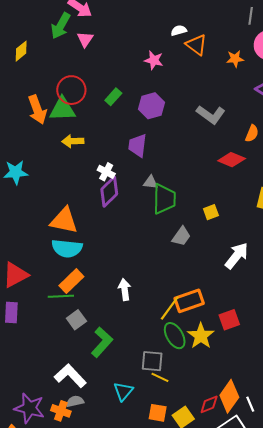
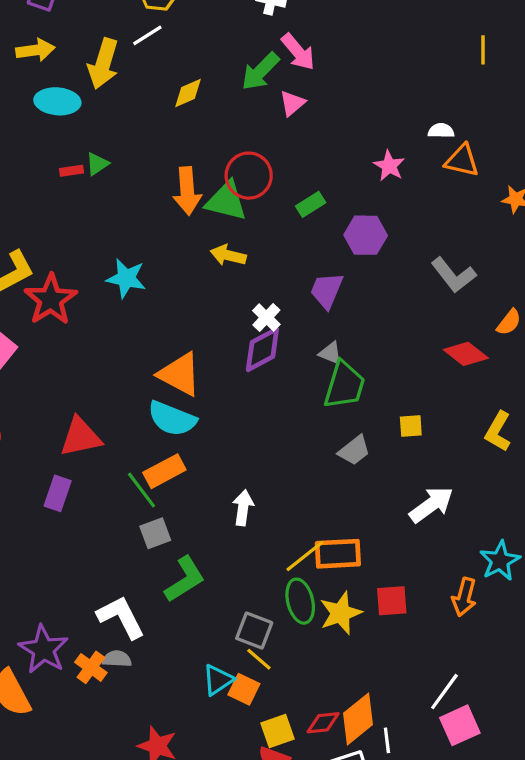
orange triangle: (196, 45) -> (462, 161), turned -40
green line: (61, 296) -> (142, 490), turned 40
cyan triangle: (123, 391) -> (218, 680), moved
orange square: (158, 413) -> (244, 689), moved

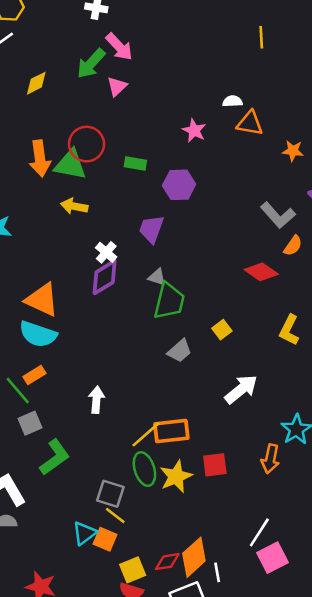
green rectangle: (311, 204) -> (135, 163), turned 45
gray L-shape: (453, 275) -> (278, 215), moved
yellow square: (411, 426) -> (222, 330), turned -30
orange rectangle: (164, 471) -> (34, 375), size x0.7

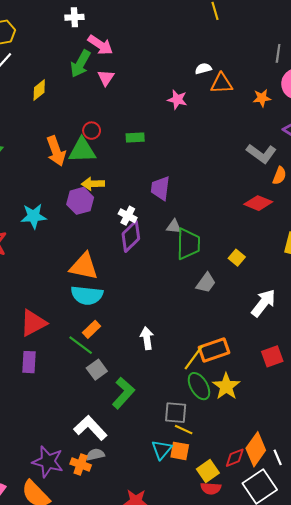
red circle: (87, 144) -> (92, 131), size x0.6
purple hexagon: (179, 185) -> (80, 201), moved
red square: (215, 465) -> (272, 356), moved

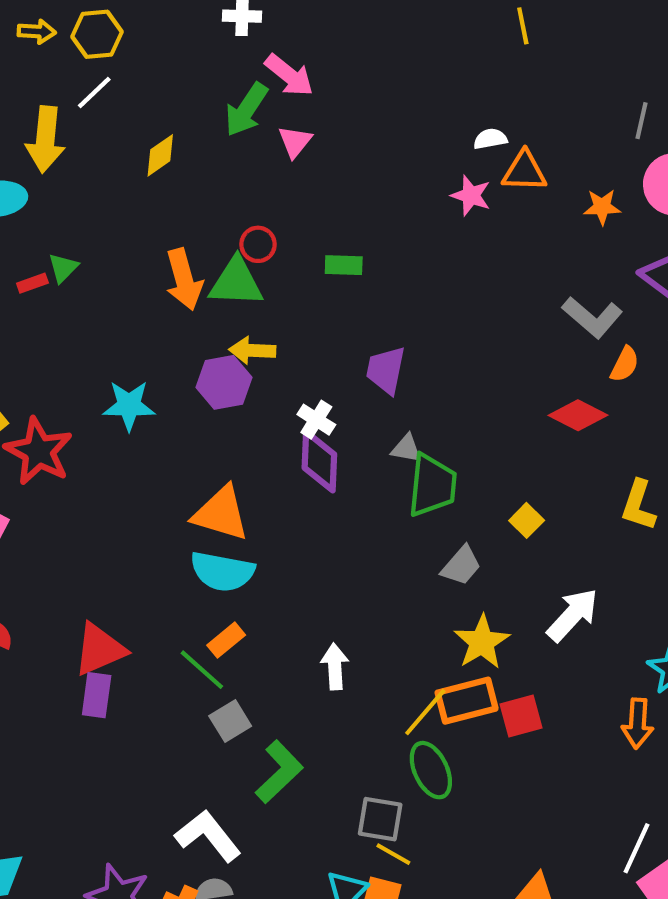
pink star: (177, 100) -> (471, 196), moved
purple diamond: (131, 236) -> (319, 461), turned -48
red triangle: (33, 323) -> (100, 649), moved
red square: (272, 356) -> (521, 716), moved
yellow star: (226, 386) -> (482, 642), moved

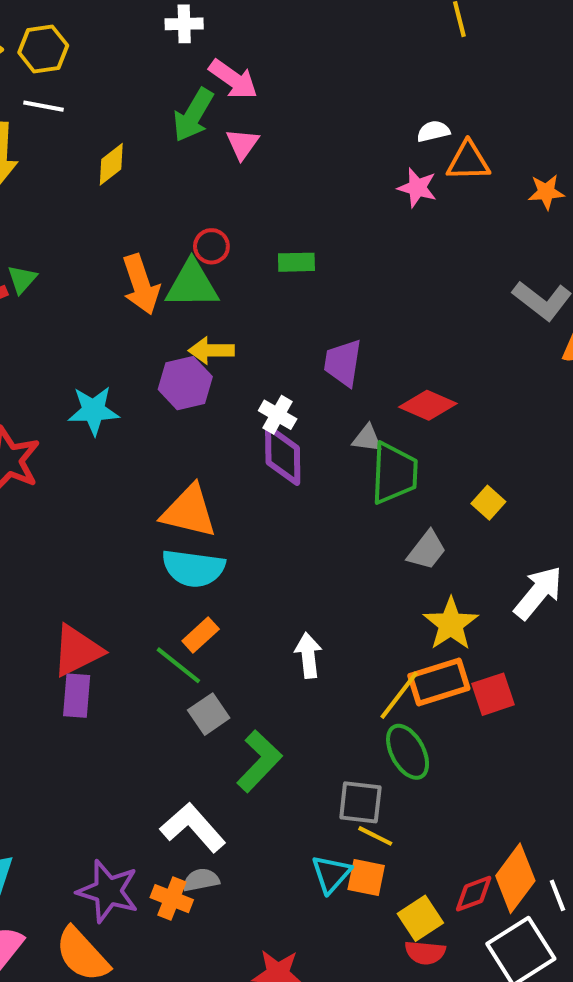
white line: (94, 92) -> (43, 106), turned 57
red diamond: (578, 415) -> (428, 405), moved

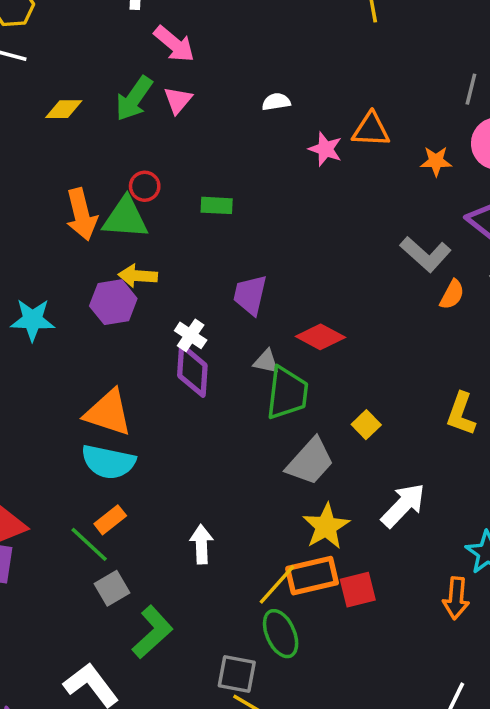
green arrow: (193, 115) -> (134, 98), moved
white semicircle: (433, 131) -> (276, 102), moved
yellow diamond: (111, 164) -> (64, 109), turned 33
gray trapezoid: (427, 550) -> (310, 462), size x1.4

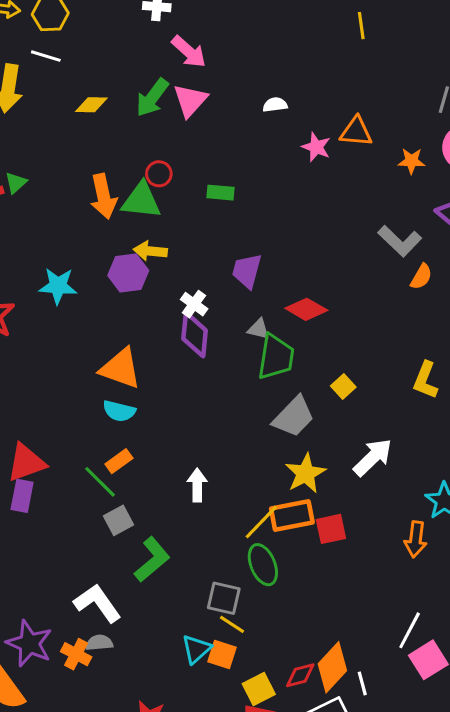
pink triangle: (178, 100) -> (190, 100), size x1.4
cyan semicircle: (108, 462) -> (119, 411), size x0.7

